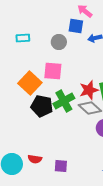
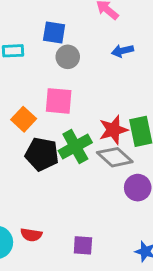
blue square: (76, 26) -> (54, 33), moved
orange square: (30, 83) -> (24, 119), size x0.7
purple square: (61, 166) -> (83, 245), moved

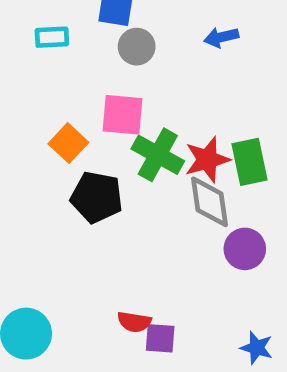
green cross: (75, 147) -> (158, 155), moved, turned -32
gray diamond: (115, 157) -> (210, 202), turned 40
red semicircle: (31, 235) -> (134, 322), moved

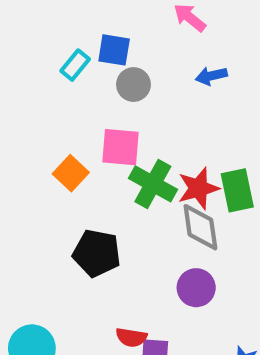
cyan rectangle: (52, 37) -> (75, 65), moved, turned -48
black pentagon: (97, 197) -> (97, 253), moved
purple circle: (245, 249) -> (196, 288), moved

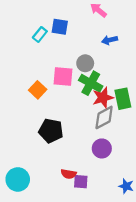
gray circle: (133, 85) -> (85, 63), moved
green cross: (153, 184) -> (91, 83), moved
gray diamond: (200, 227) -> (104, 117), turned 70

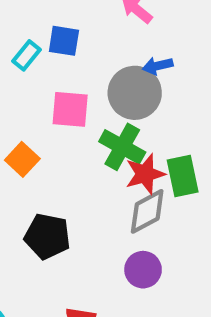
gray circle: (85, 63) -> (135, 93), moved, size x1.6
pink square: (63, 77) -> (70, 109), moved

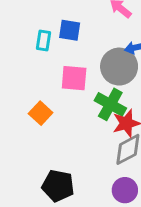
cyan rectangle: (27, 55) -> (43, 40), turned -30
black pentagon: (47, 236) -> (58, 186), moved

